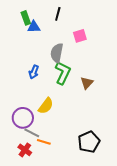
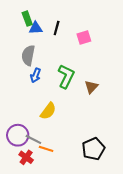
black line: (58, 14) -> (57, 28), moved
gray semicircle: (57, 53) -> (28, 55), moved
purple circle: (23, 118) -> (18, 135), moved

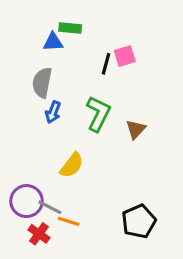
green rectangle: (27, 19) -> (70, 28), moved, turned -64
black line: (57, 28) -> (106, 64), moved

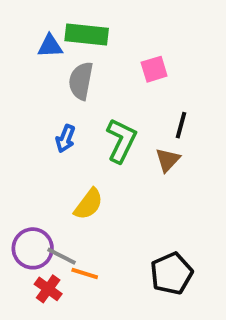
green rectangle: (70, 28) -> (87, 35), size x1.5
blue triangle: (53, 42) -> (50, 46), moved
black line: (106, 64) -> (181, 125), moved
gray semicircle: (42, 83) -> (81, 81), moved

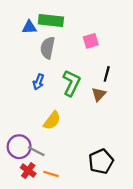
orange line: (85, 273) -> (51, 174), moved

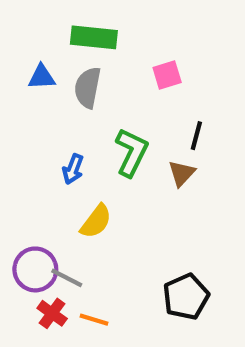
blue triangle: (29, 27) -> (42, 77), moved
blue arrow: (38, 82) -> (73, 169), moved

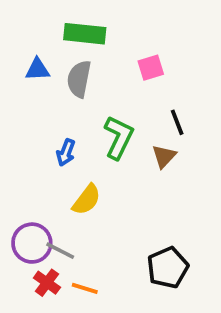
black line: (196, 136) -> (177, 122), turned -36

